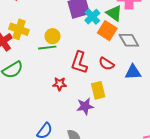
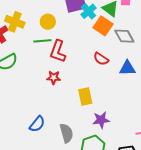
yellow circle: (53, 36) -> (48, 22), moved
red L-shape: (79, 63) -> (58, 51), moved
yellow rectangle: (98, 90) -> (85, 96), moved
purple star: (85, 106) -> (101, 120), moved

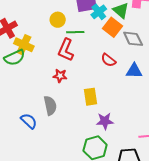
yellow cross: (15, 22) -> (24, 45), moved
green line: (42, 41) -> (75, 32), moved
blue semicircle: (37, 124) -> (29, 121), moved, turned -90
gray semicircle: (66, 133) -> (50, 106), moved

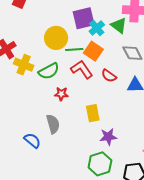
yellow circle: (58, 20) -> (56, 38), size x1.5
orange square: (112, 27) -> (93, 51), moved
red L-shape: (66, 50) -> (82, 69), moved, turned 125
green semicircle: (15, 58) -> (49, 71), moved

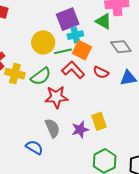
cyan cross: (97, 28) -> (75, 35), moved, turned 35
red star: (61, 94) -> (56, 97), size x1.6
yellow rectangle: (93, 113) -> (99, 121), moved
purple star: (108, 137) -> (80, 130), moved

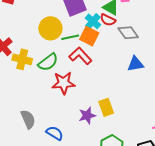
cyan cross: (75, 35) -> (93, 21), moved, turned -35
red semicircle: (101, 72) -> (108, 20), moved
gray semicircle: (52, 128) -> (28, 119), moved
blue semicircle: (34, 147) -> (55, 133), moved

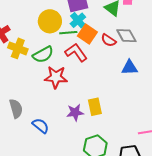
red semicircle: (108, 20) -> (109, 40), moved
cyan cross: (93, 21) -> (78, 20), moved

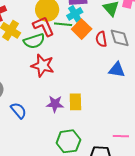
red semicircle: (109, 40) -> (101, 39), turned 35
red L-shape: (76, 52) -> (44, 26), moved

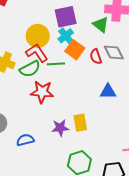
green line: (63, 24) -> (56, 64), moved
blue triangle: (117, 70) -> (108, 92), moved
blue semicircle: (19, 110) -> (25, 140), turned -54

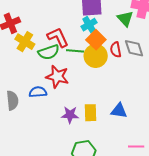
yellow circle: (38, 36) -> (96, 56), moved
blue triangle: (108, 92) -> (119, 111), moved
blue semicircle: (25, 140) -> (38, 92), moved

